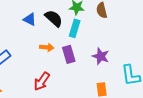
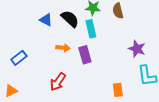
cyan rectangle: (75, 28) -> (91, 29), turned -30
purple star: (101, 56) -> (137, 49), moved

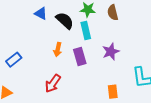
blue triangle: (46, 20) -> (41, 14), moved
orange arrow: (63, 48) -> (58, 50), turned 96
purple star: (137, 49) -> (111, 52), moved, turned 30

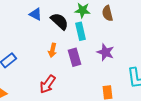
purple star: (111, 52) -> (105, 52), turned -30

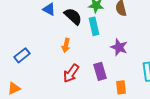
purple rectangle: (74, 57) -> (100, 71), moved
red arrow: (47, 84) -> (71, 73), moved

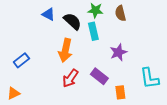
orange arrow: (66, 45) -> (65, 50), size x1.6
purple star: (119, 47) -> (118, 52), turned 30
purple rectangle: (100, 71) -> (99, 76), turned -36

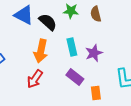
blue triangle: (48, 14) -> (24, 15), size x1.5
cyan rectangle: (93, 31) -> (72, 47), moved
red arrow: (70, 78) -> (35, 79), moved

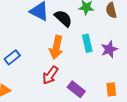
purple rectangle: (75, 77) -> (76, 89), moved

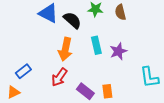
blue rectangle: (12, 57) -> (23, 71), moved
orange rectangle: (111, 89) -> (107, 91), moved

